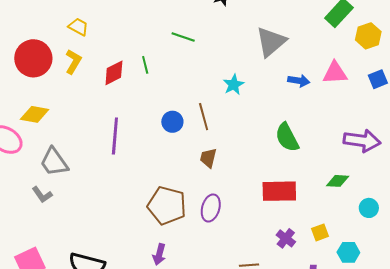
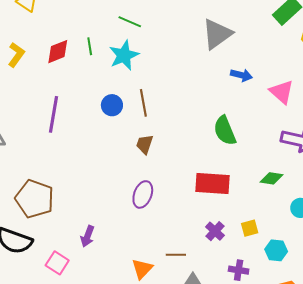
yellow L-shape: (73, 62) -> (16, 55), moved
pink triangle: (335, 73) -> (282, 92), moved, turned 40
cyan star: (234, 85) -> (124, 55), moved, size x1.4
brown pentagon: (167, 206) -> (35, 199), moved

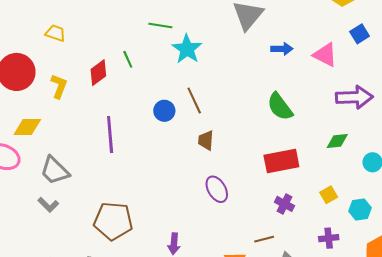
cyan star: (124, 55) -> (187, 49), moved
purple ellipse: (143, 194) -> (217, 189), turned -36
purple cross: (215, 231) -> (284, 204), moved

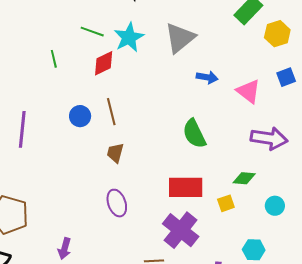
cyan star: (187, 49) -> (129, 37), moved
red diamond: (98, 73) -> (104, 63), moved
yellow square: (329, 195) -> (226, 203), moved
purple cross: (284, 204) -> (181, 230), size x1.8

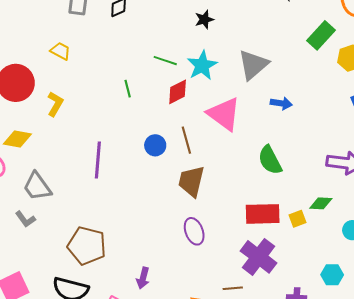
pink triangle: (248, 91) -> (224, 114), moved, size x1.4
brown trapezoid: (115, 153) -> (191, 181), size x1.6
yellow square: (226, 203) -> (297, 219), moved

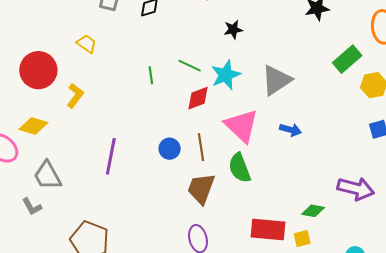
green line: (128, 89) -> (151, 75), moved
blue arrow: (281, 103) -> (290, 130), moved
green semicircle: (270, 160) -> (240, 168), moved
green diamond: (321, 203) -> (313, 211), moved

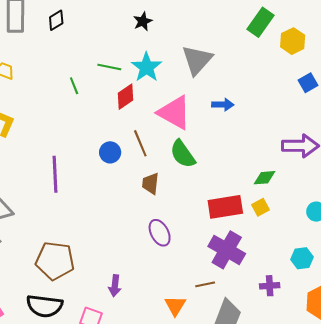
brown trapezoid: (201, 189) -> (150, 183), size x0.7

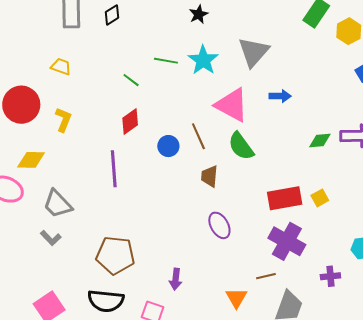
green line: (74, 86) -> (131, 80), turned -30
red diamond: (125, 97) -> (130, 122), moved
green diamond: (264, 178) -> (320, 141), moved

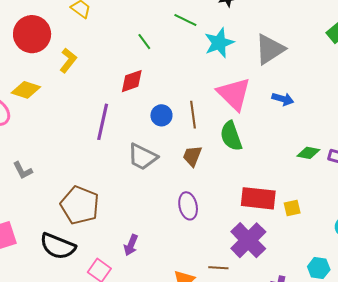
green line: (166, 61) -> (185, 20), moved
gray trapezoid: (58, 204) -> (142, 157), moved, turned -36

